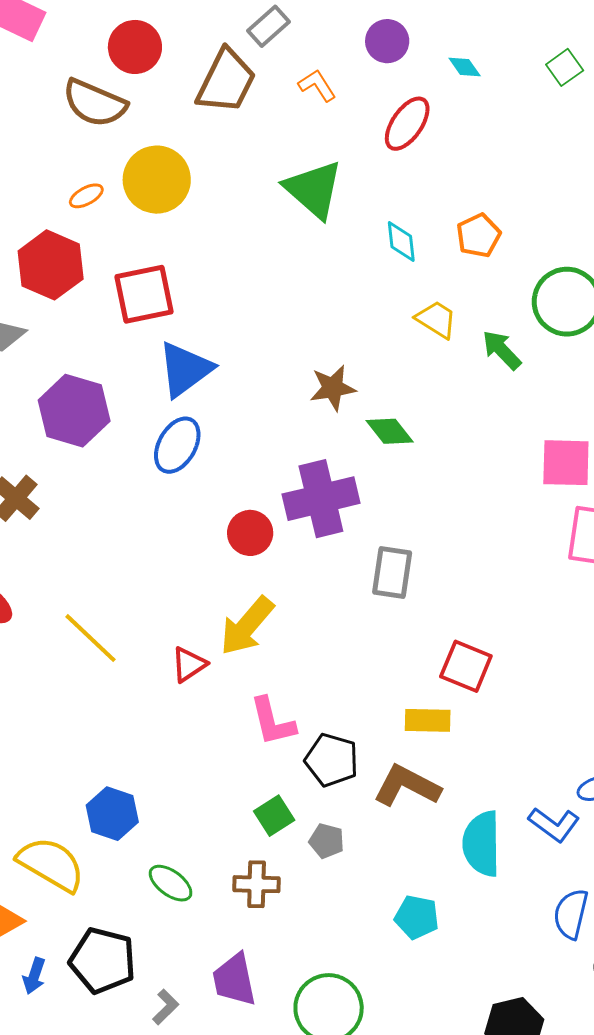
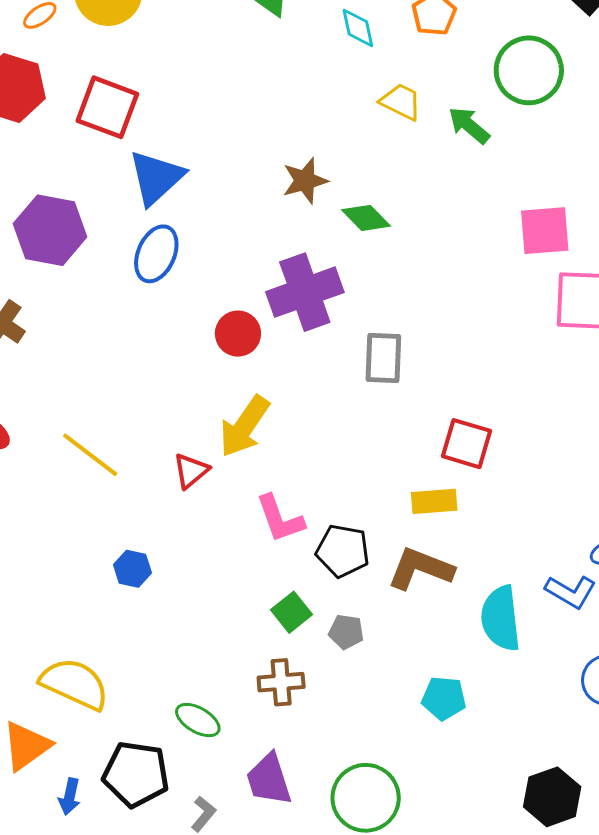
red square: (144, 294) -> (107, 107), turned 38
blue hexagon: (112, 814) -> (132, 569), moved, size x0.7
green ellipse: (171, 883) -> (198, 720), moved

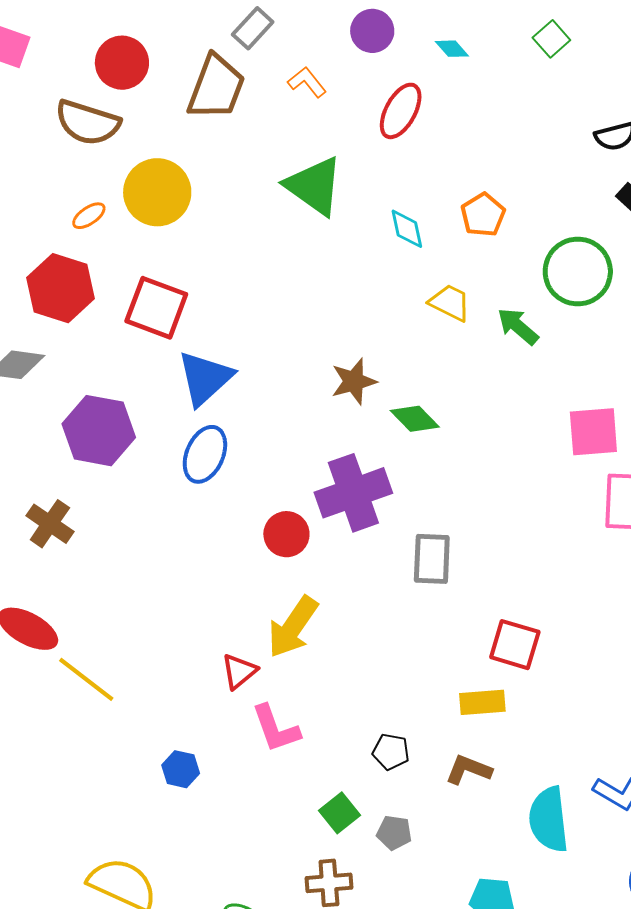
yellow line: (90, 455) -> (86, 679), moved
pink L-shape: (280, 519) -> (276, 729), moved
black pentagon: (343, 551) -> (391, 752), size x0.7
brown L-shape: (420, 569) -> (469, 770), size x0.7

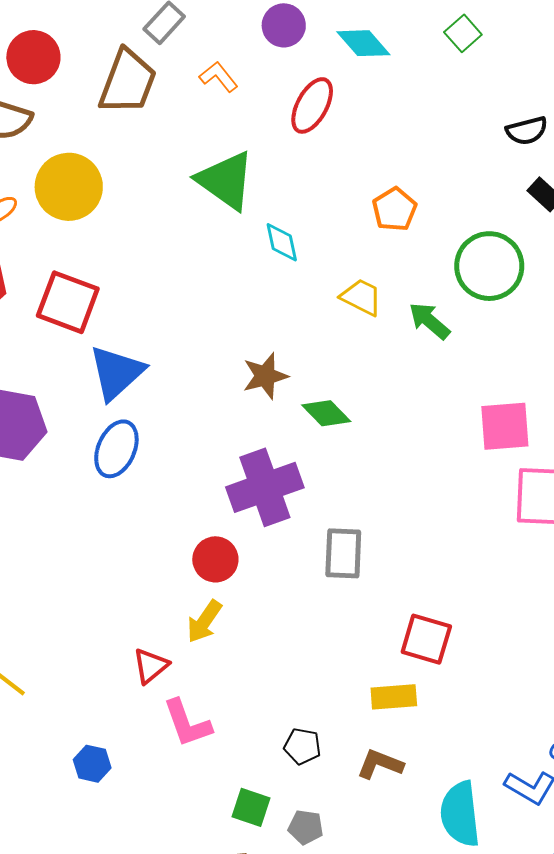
cyan diamond: (452, 49) -> (363, 43), size x1.6
cyan diamond: (407, 229) -> (282, 242), moved
red circle: (286, 534) -> (215, 559), moved
yellow arrow: (293, 627) -> (204, 621), size x0.7
green square: (340, 813) -> (251, 807), turned -33

